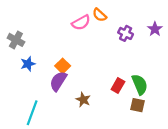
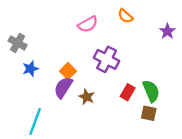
orange semicircle: (100, 15) -> (125, 16), moved
purple cross: (126, 33) -> (107, 59), moved, size x1.5
brown star: (83, 100) -> (87, 97), moved

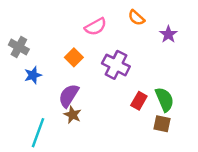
purple star: (167, 31) -> (168, 34), moved
orange square: (68, 71) -> (74, 57), moved
brown star: (87, 97) -> (73, 115), moved

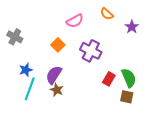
blue star: (33, 75) -> (26, 70), moved
cyan line: (38, 133) -> (30, 89), moved

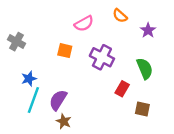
orange square: (58, 45) -> (65, 51), turned -32
purple semicircle: (54, 75) -> (58, 100), moved
green semicircle: (129, 78) -> (145, 69), moved
brown star: (57, 90) -> (64, 121), moved

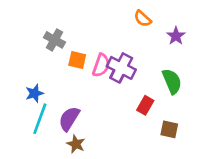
pink semicircle: (84, 24) -> (101, 65), moved, turned -42
gray cross: (16, 42) -> (54, 40), moved

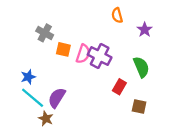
orange semicircle: (143, 19) -> (117, 15), turned 32
cyan line: (40, 119) -> (33, 98), turned -70
brown star: (76, 144) -> (46, 119), moved

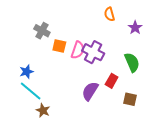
purple semicircle: (57, 98) -> (90, 91), moved

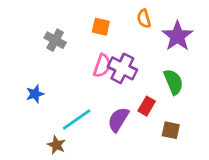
purple star: (135, 28) -> (177, 36), size x1.6
orange square: (59, 46) -> (101, 27), moved
cyan line: (31, 91) -> (77, 119), moved, turned -75

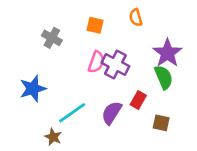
purple star: (177, 36) -> (167, 53), moved
blue star: (35, 94) -> (33, 89), size x1.5

